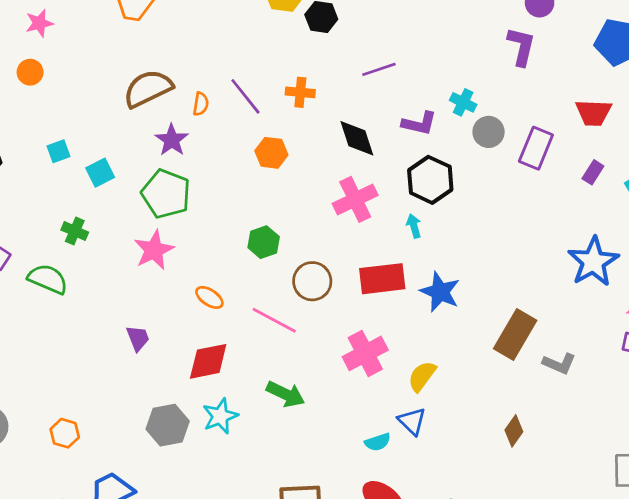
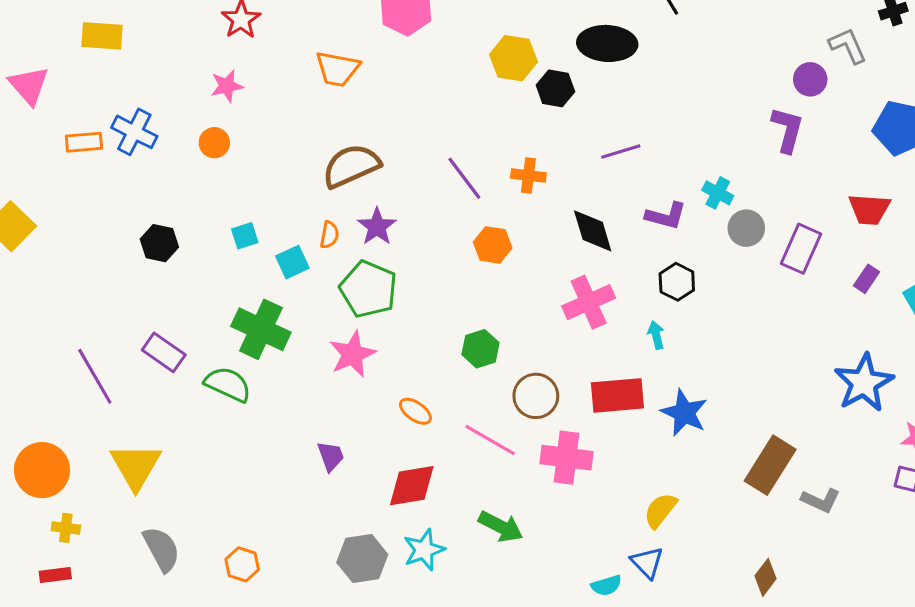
orange semicircle: (201, 104) -> (329, 235), moved
black hexagon: (430, 180) -> (677, 282), size x0.7
green cross: (75, 231) -> (261, 329), size x1.8
pink cross: (365, 353) -> (566, 458), moved, turned 33

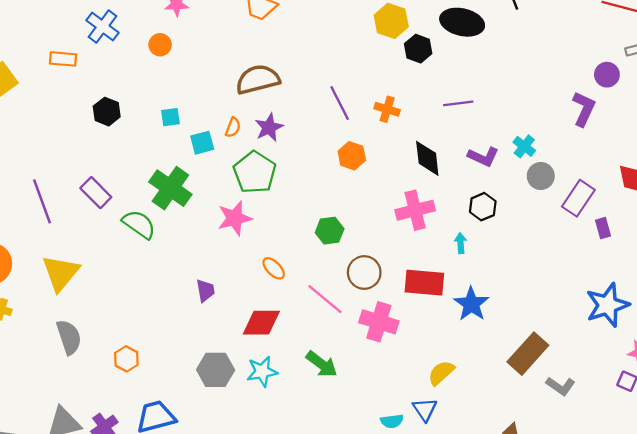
orange rectangle: (84, 142) -> (63, 59), moved
purple rectangle: (866, 279) -> (603, 228), moved, turned -60

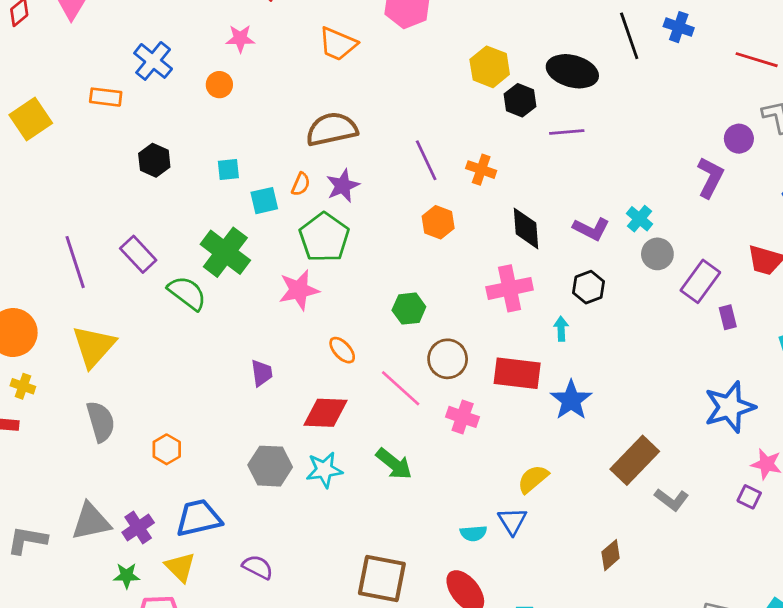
purple line: (458, 103) -> (567, 132), moved
pink cross: (379, 322) -> (463, 417), size x0.7

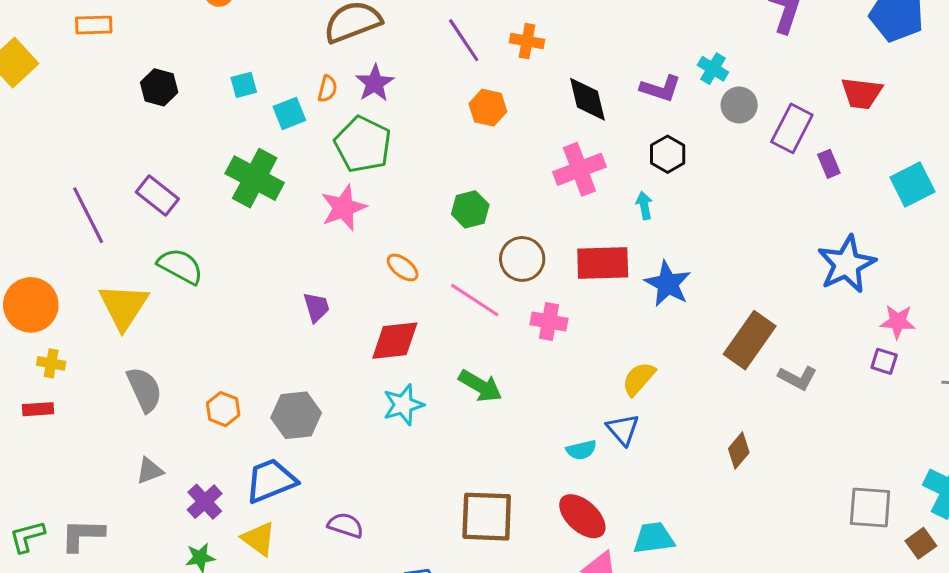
green semicircle: (187, 293) -> (180, 266), moved
gray hexagon: (270, 466) -> (296, 415), moved
gray triangle: (91, 521) -> (150, 471), moved, size x0.6

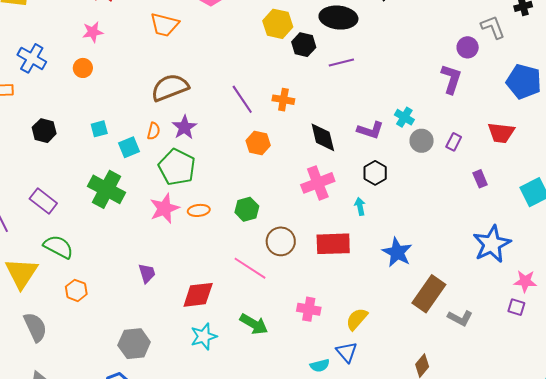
purple rectangle: (792, 128) -> (454, 142), moved, size x0.6
orange ellipse: (403, 267) -> (199, 210), moved, turned -45
blue star: (668, 284) -> (397, 252), moved
pink cross: (549, 322) -> (309, 309), moved
orange hexagon: (223, 409) -> (76, 290), moved

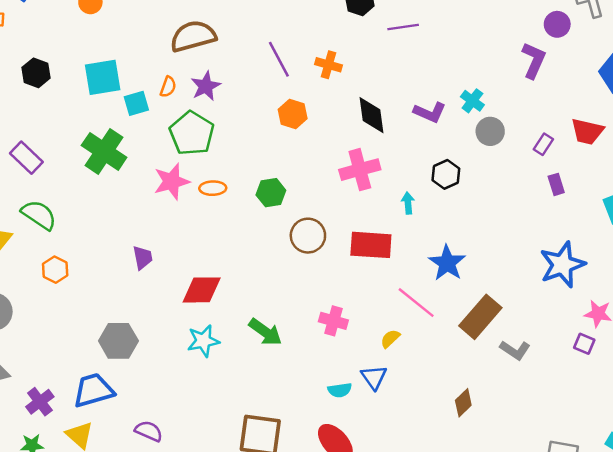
cyan square: (99, 129) -> (103, 77), size x1.8
purple rectangle: (454, 142) -> (543, 144), moved
black hexagon: (375, 173) -> (446, 174), moved
pink line: (250, 268) -> (416, 303), moved
yellow semicircle: (357, 319) -> (390, 339), size x0.7

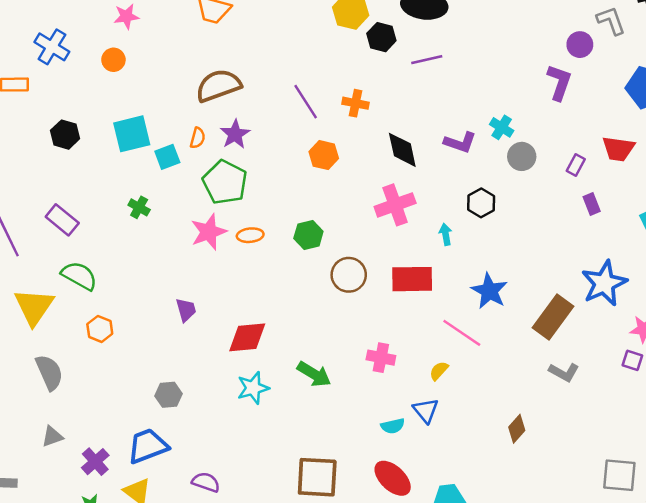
green cross: (104, 151) -> (139, 207), size x0.5
brown rectangle: (480, 317) -> (553, 317), moved
gray hexagon: (118, 341) -> (169, 395), size x0.7

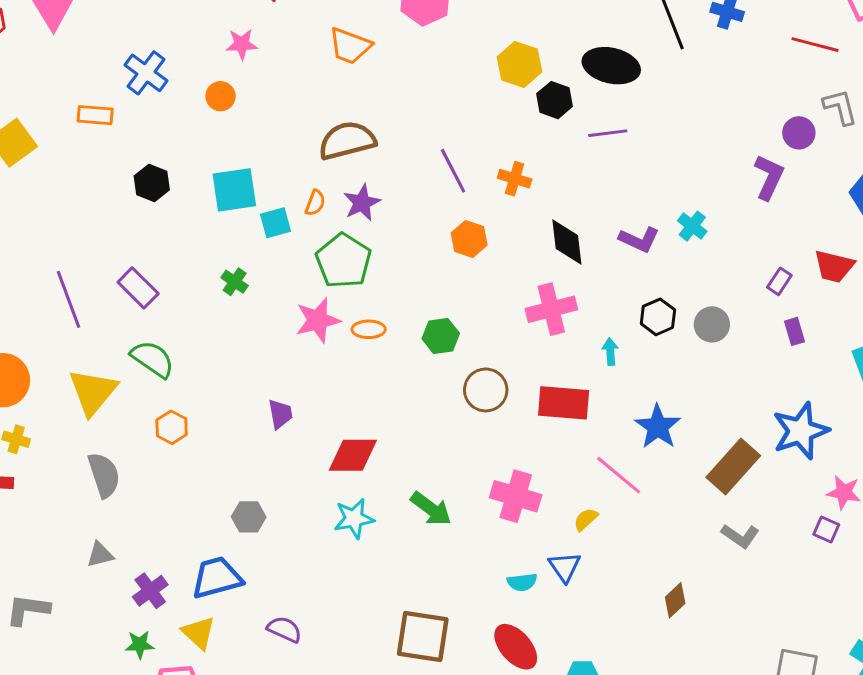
gray circle: (522, 156) -> (712, 324), moved
pink cross: (381, 358) -> (516, 496), size x1.4

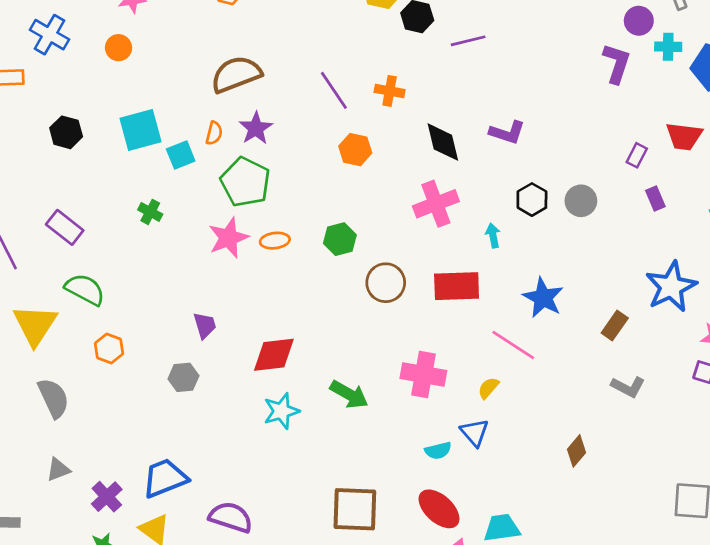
cyan cross: (692, 226) -> (668, 47), moved, turned -30
brown rectangle: (733, 467) -> (615, 325), size x0.6
gray hexagon: (249, 517) -> (183, 377), moved
purple semicircle: (284, 629) -> (231, 517), size x1.4

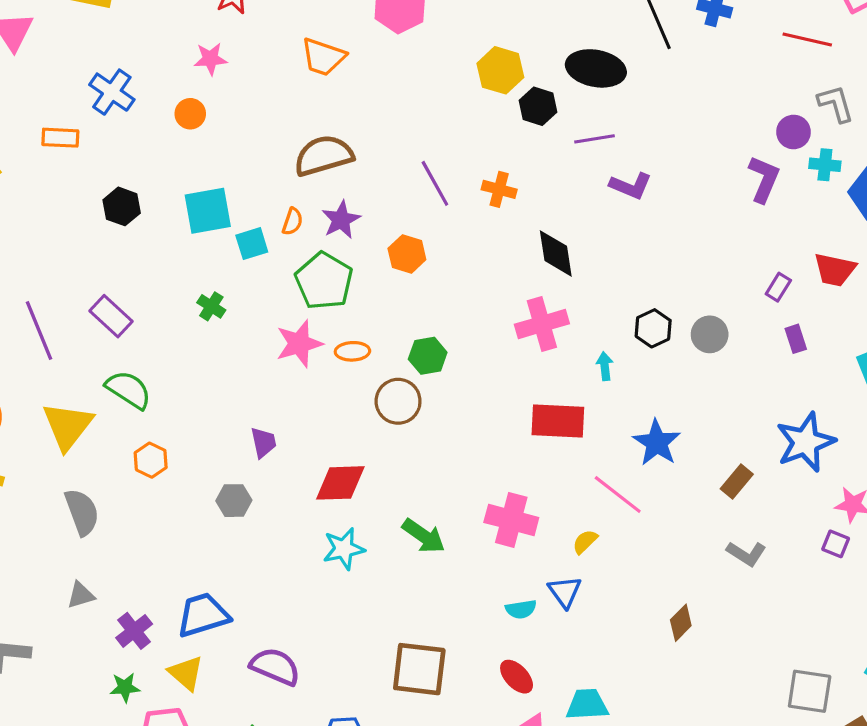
purple L-shape: (507, 132) -> (631, 186), moved
orange hexagon: (355, 150) -> (407, 254), moved
brown circle: (386, 283) -> (398, 401), moved
red ellipse: (439, 509) -> (517, 677), size x0.7

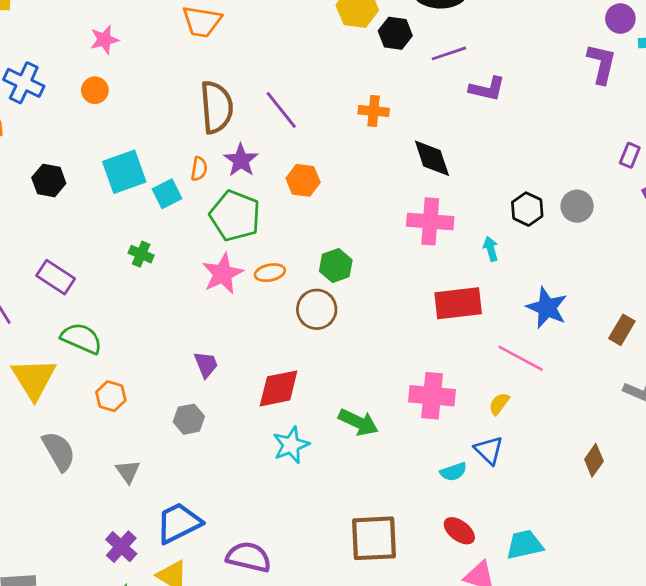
brown semicircle: (324, 156) -> (216, 107), turned 111
purple line: (435, 183) -> (281, 110), moved
pink cross: (542, 324) -> (430, 221), turned 30
gray triangle: (81, 595) -> (128, 471), moved, turned -40

